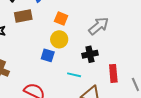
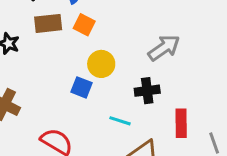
orange square: (61, 18) -> (84, 25), moved

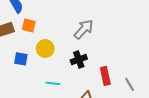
blue square: (81, 87) -> (21, 59), moved
cyan line: (120, 121) -> (53, 83), moved

